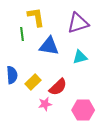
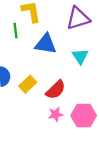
cyan triangle: (80, 57) -> (80, 56), turned -49
pink star: (45, 104) -> (56, 114), moved

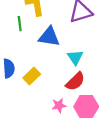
cyan triangle: (80, 56) -> (75, 57), moved
red semicircle: (56, 90) -> (75, 81), moved

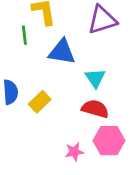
red semicircle: (75, 81) -> (95, 109), turned -120
pink star: (59, 105) -> (74, 152), moved

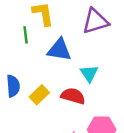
red semicircle: (95, 109) -> (73, 96), moved

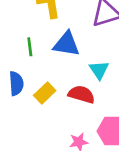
green line: (26, 35) -> (30, 47), moved

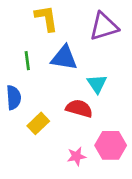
yellow rectangle: (45, 93) -> (38, 123), moved

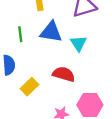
cyan triangle: (97, 84) -> (78, 43), moved

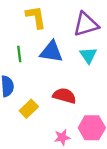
cyan triangle: (78, 43) -> (88, 55), moved

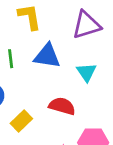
cyan triangle: (88, 55) -> (86, 72), moved

